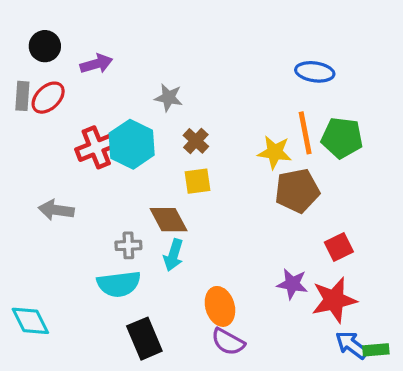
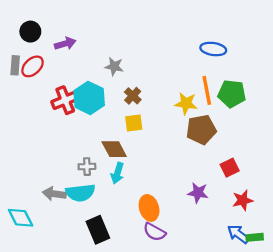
gray arrow: (56, 210) -> (54, 194), moved
red star: (334, 300) -> (243, 200), moved, size x0.7

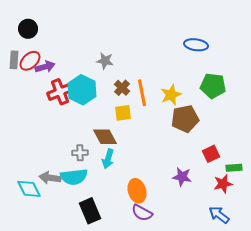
purple arrow: (65, 44) -> (45, 67), moved
orange line: (207, 90) -> (142, 93), moved
yellow star: (186, 103) -> (171, 95), turned -30
cyan diamond: (21, 218) -> (29, 189), moved
green rectangle: (255, 237) -> (234, 168), moved

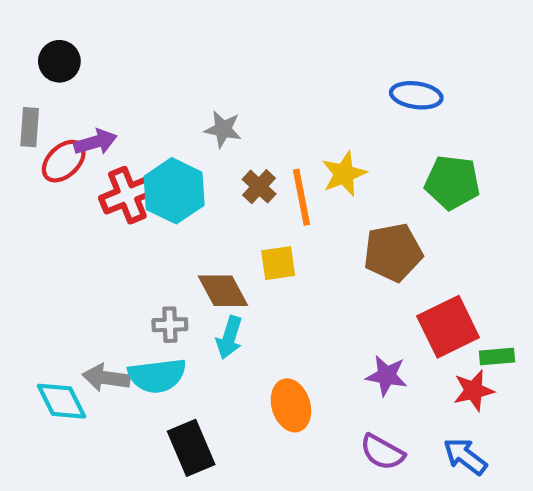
red ellipse: (30, 61) -> (64, 161), moved
yellow star: (171, 95) -> (344, 174), moved
yellow square: (123, 113) -> (278, 263), moved
red square: (211, 154) -> (448, 327), size x1.6
purple semicircle: (142, 213) -> (382, 452), moved

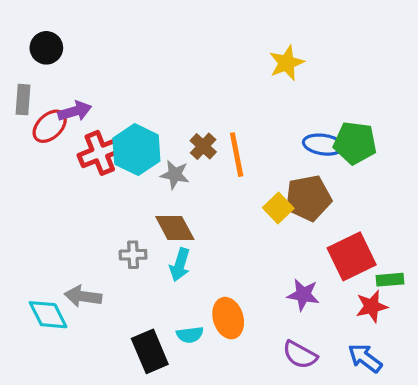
blue ellipse: (416, 95) -> (323, 145), moved
gray star: (223, 129) -> (175, 175), moved
yellow star: (344, 174) -> (287, 63), moved
yellow square: (278, 263) -> (278, 208), moved, turned -36
cyan semicircle: (157, 376) -> (190, 335), moved, size x0.6

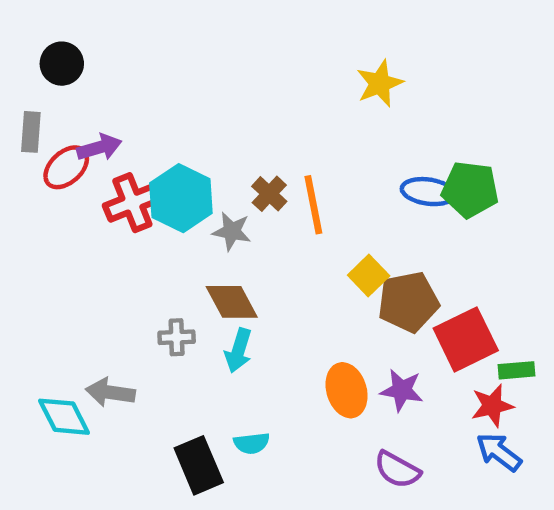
brown pentagon: (308, 198) -> (408, 302), moved
orange ellipse: (228, 318) -> (347, 390), moved
blue arrow: (365, 358) -> (499, 452), moved

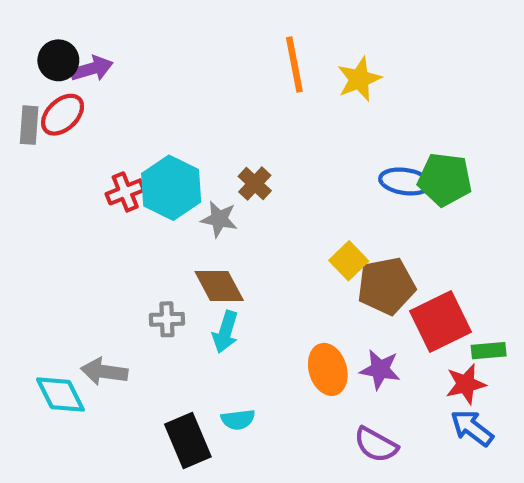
purple arrow: (99, 147) -> (92, 69), moved
red ellipse: (66, 167) -> (63, 115), moved
red cross: (132, 203) -> (125, 192), size x0.7
orange line: (313, 205) -> (294, 65), moved

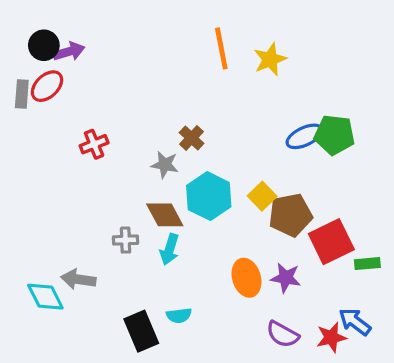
blue ellipse: (405, 181) -> (305, 136), turned -33
cyan hexagon: (171, 188) -> (209, 196), moved
red star: (466, 384) -> (331, 337), moved

